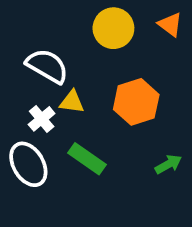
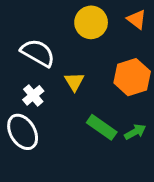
yellow triangle: (72, 102) -> (74, 82), moved, turned 50
orange hexagon: (136, 102) -> (132, 77), moved
green rectangle: (87, 159) -> (102, 127), moved

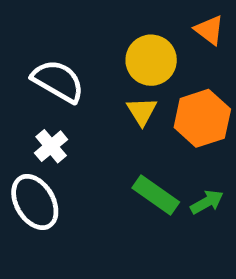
yellow circle: (91, 22) -> (151, 60), moved
yellow triangle: (74, 82) -> (142, 111), moved

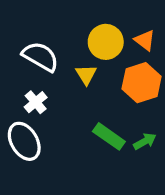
orange triangle: (209, 30) -> (145, 40), moved
yellow triangle: (142, 111) -> (86, 74), moved

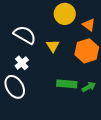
yellow circle: (106, 42) -> (65, 14), moved
green rectangle: (109, 136) -> (67, 84), turned -30

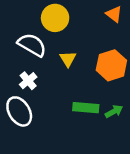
yellow circle: (65, 14) -> (55, 18), moved
orange triangle: (89, 25) -> (114, 14), moved

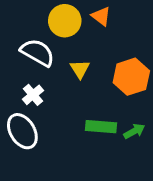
orange triangle: (114, 14) -> (101, 16), moved

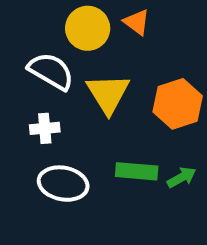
yellow triangle: (80, 69) -> (108, 94), size x1.6
white cross: (33, 95) -> (45, 128), turned 35
white ellipse: (22, 131) -> (63, 184), moved, turned -48

